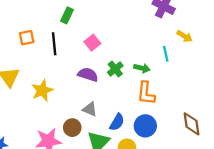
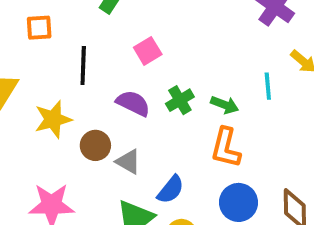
black line: (54, 44) -> (83, 65), moved
blue circle: (145, 126) -> (239, 202), moved
brown circle: (72, 128) -> (95, 145), moved

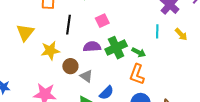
cyan line: (268, 86) -> (157, 31), moved
green cross: (180, 100) -> (116, 48), size x1.5
purple semicircle: (133, 103) -> (92, 47), turned -36

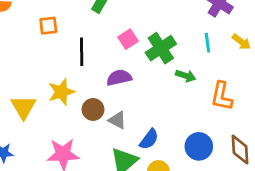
yellow triangle: (25, 32) -> (24, 107), moved
green cross: (116, 48) -> (161, 48), moved
orange L-shape: (137, 74) -> (222, 96), moved

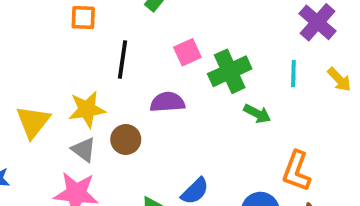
orange L-shape: (222, 96) -> (297, 171), moved
gray triangle: (117, 120) -> (84, 150), moved

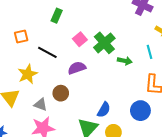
black line: (122, 59) -> (47, 52), turned -54
cyan line: (293, 74) -> (150, 52), moved
yellow star: (87, 109) -> (28, 74), moved

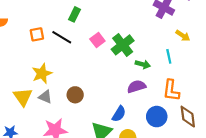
black line: (47, 52) -> (62, 37), moved
purple semicircle: (77, 68) -> (136, 86), moved
gray triangle: (41, 104) -> (45, 97), moved

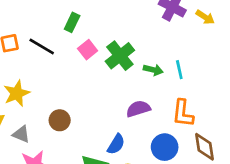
green rectangle: (74, 14) -> (72, 22), moved
yellow arrow: (183, 36) -> (205, 17), moved
green arrow: (143, 64) -> (153, 70), moved
gray triangle: (45, 97) -> (21, 134), moved

